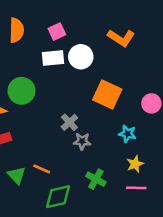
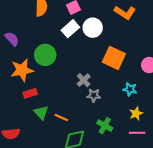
white rectangle: (53, 58) -> (70, 29), turned -36
green triangle: (16, 175) -> (41, 112), moved

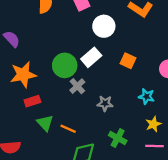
white rectangle: (70, 29) -> (91, 57), moved
green circle: (45, 55) -> (65, 65), moved
orange square: (114, 58) -> (128, 61), size x0.6
gray cross: (84, 80) -> (77, 86), moved

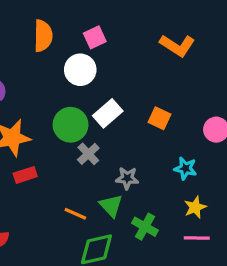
white circle: (104, 26) -> (80, 70), moved
green triangle: (45, 123) -> (111, 206), moved

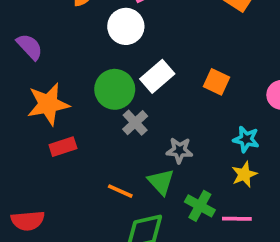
yellow star: (195, 207) -> (244, 174), moved
pink line: (197, 238) -> (237, 219), moved

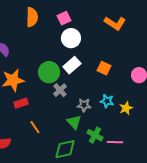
white circle: (126, 26) -> (71, 38), moved
cyan star: (246, 139) -> (107, 101), moved
yellow star: (244, 174) -> (126, 108), moved
orange line: (120, 191) -> (35, 127), moved, turned 32

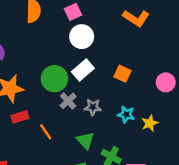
gray star: (84, 105) -> (93, 107), moved
orange line: (35, 127) -> (46, 132), moved

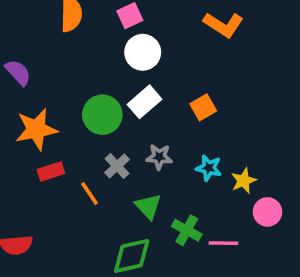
orange square: (122, 74) -> (203, 107), turned 35
pink circle: (166, 82) -> (267, 212), moved
gray cross: (68, 101) -> (117, 166), moved

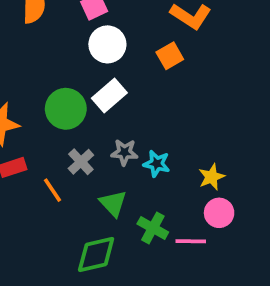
orange square: (203, 107) -> (170, 56), moved
cyan star: (209, 168) -> (157, 164), moved
pink circle: (267, 212) -> (219, 213), moved

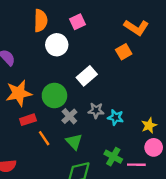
white circle: (107, 44) -> (57, 45), moved
green circle: (66, 109) -> (54, 95), moved
orange line: (53, 190) -> (44, 138), moved
green triangle: (113, 203) -> (74, 142), moved

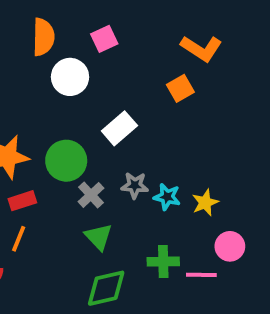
yellow star: (149, 125) -> (205, 203), moved
orange line: (44, 138) -> (19, 239), moved, turned 56
green cross: (113, 157) -> (163, 262), turned -30

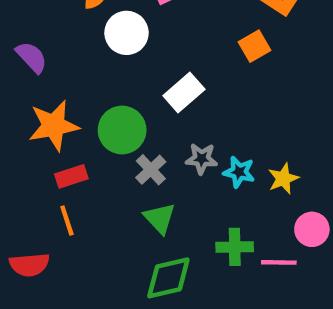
orange line: (19, 239) -> (67, 220), turned -40

